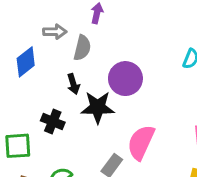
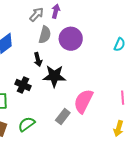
gray arrow: (55, 32) -> (37, 14), moved, turned -49
purple circle: (125, 79) -> (71, 39), moved

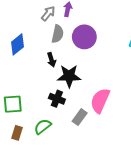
black cross: (23, 85) -> (57, 99), moved

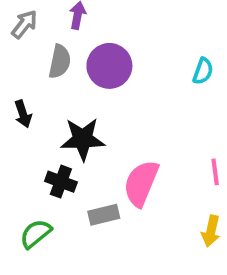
gray arrow: (48, 13) -> (24, 24), moved
black arrow: (52, 60) -> (23, 114), moved
gray rectangle: (80, 117) -> (104, 215), turned 42

